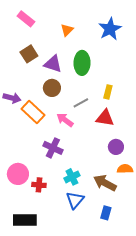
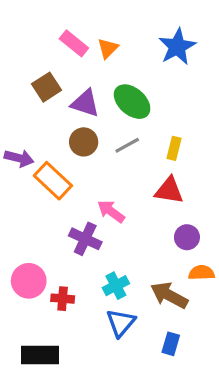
pink rectangle: (26, 19) -> (74, 43), moved
green ellipse: (82, 63) -> (132, 102), turned -50
gray line: (81, 103) -> (127, 145), moved
pink arrow: (65, 120) -> (111, 211), moved

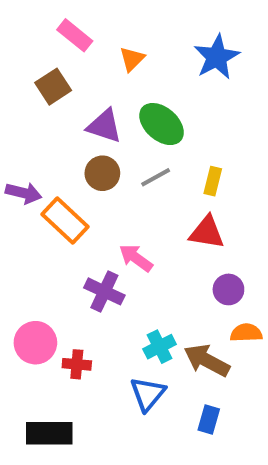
pink rectangle: (74, 43) -> (75, 35), moved
brown square: (46, 87) -> (53, 87), moved
cyan cross: (116, 286) -> (160, 347), moved

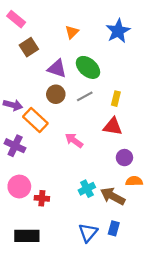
pink rectangle: (75, 35) -> (16, 19), moved
purple cross: (104, 291) -> (15, 146), moved
blue triangle: (148, 394) -> (88, 233), moved

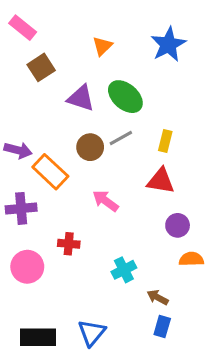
brown circle: (56, 94) -> (90, 147), moved
purple cross: (15, 146) -> (21, 208), turned -30
brown arrow: (113, 196) -> (158, 297), moved, size x0.6
red cross: (42, 198) -> (69, 244), moved
blue triangle: (88, 233) -> (92, 333), moved

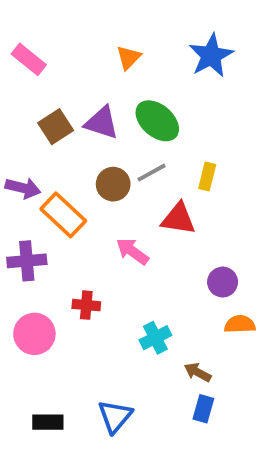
pink rectangle: (23, 28) -> (29, 59), moved
brown square: (41, 67) -> (56, 127), moved
red triangle: (161, 181) -> (178, 219), moved
black rectangle: (38, 337) -> (48, 422), size x0.7

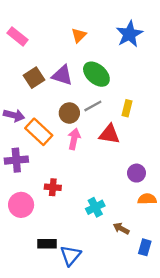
pink arrow: (132, 251) -> (74, 139), moved, turned 66
blue rectangle: (203, 409) -> (145, 247), moved
black rectangle: (48, 422) -> (47, 244), moved

